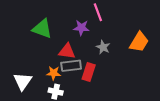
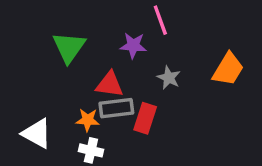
green triangle: (42, 29) -> (69, 47), turned 45
white triangle: (23, 81) -> (37, 133), turned -36

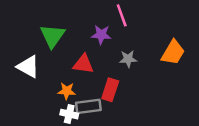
gray star: (169, 78) -> (128, 59), turned -30
gray rectangle: (116, 108) -> (88, 106), moved
white triangle: (37, 133) -> (28, 67), moved

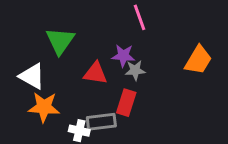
purple star: (101, 35) -> (123, 56), moved
gray star: (128, 59) -> (135, 70), moved
orange star: (67, 91) -> (44, 107), moved, size x1.5

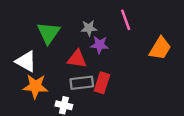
pink line: (140, 17) -> (126, 20), moved
gray star: (135, 70) -> (89, 28), moved
gray rectangle: (101, 122) -> (82, 83), moved

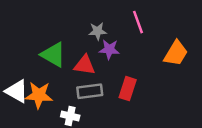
green triangle: (49, 33) -> (53, 55), moved, turned -35
white triangle: (26, 61) -> (17, 91), moved
red rectangle: (102, 83) -> (128, 89), moved

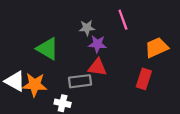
orange trapezoid: (176, 53) -> (157, 48), turned -145
red triangle: (84, 65) -> (97, 67), moved
red rectangle: (128, 89) -> (144, 79), moved

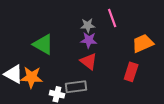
gray star: (87, 28) -> (88, 25), moved
red triangle: (97, 67) -> (89, 61), turned 30
gray rectangle: (80, 81) -> (76, 87), moved

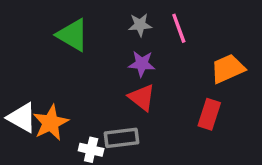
gray star: (88, 25) -> (140, 25), moved
green triangle: (43, 44) -> (73, 35), moved
orange star: (32, 77) -> (51, 123), turned -30

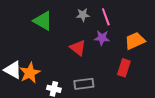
purple star: (142, 64) -> (102, 38), moved
red triangle: (142, 97) -> (78, 48), moved
gray rectangle: (121, 138) -> (84, 84), moved

